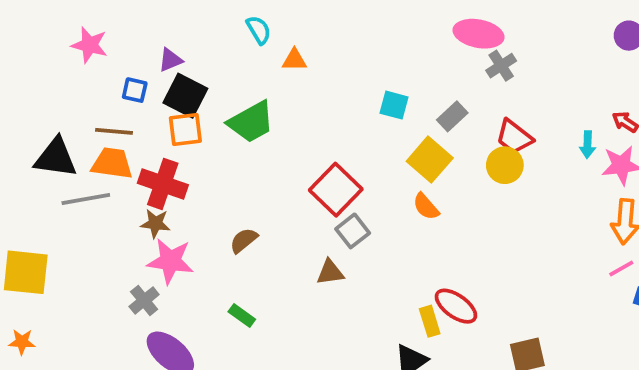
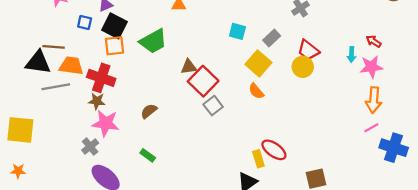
brown line: (114, 131) -> (54, 47), moved
brown triangle: (330, 272) -> (189, 67), moved

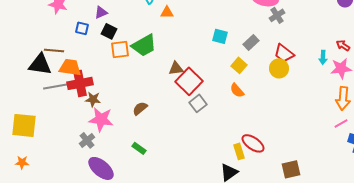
black square: (114, 26) -> (109, 31), size x0.7
orange square: (114, 46) -> (120, 49), moved
yellow square: (258, 63) -> (239, 65), size x0.7
red cross: (101, 78) -> (80, 83), moved, turned -30

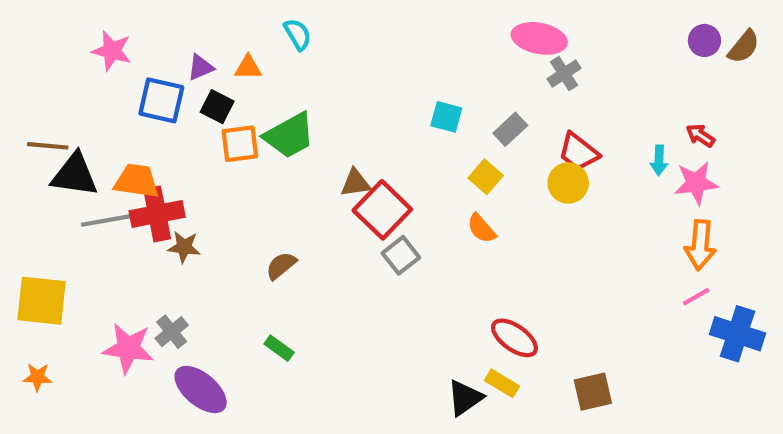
orange triangle: (167, 12) -> (248, 67), moved
blue square: (82, 28) -> (161, 100), size x1.6
brown line: (54, 50) -> (48, 146), moved
pink star: (101, 119) -> (128, 348), moved
yellow rectangle: (239, 151) -> (502, 383), moved, turned -42

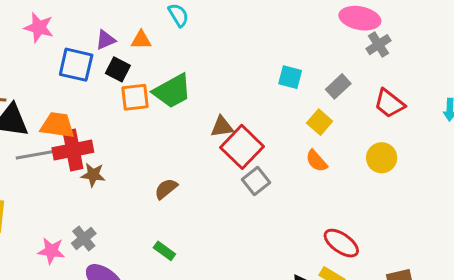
yellow circle: (568, 183) -> (382, 158), moved
pink star: (128, 348) -> (51, 251), size x0.7

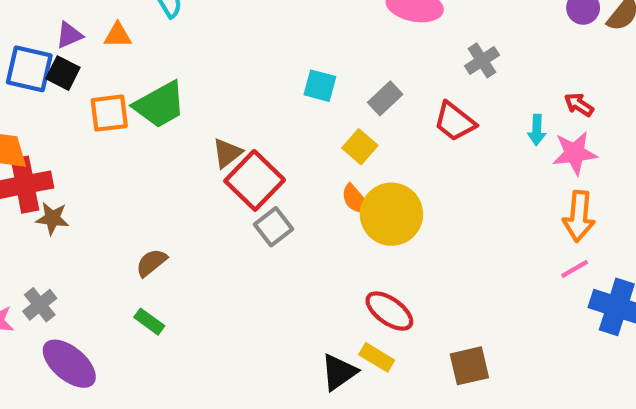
gray cross: (379, 45) -> (482, 60), moved
black square: (118, 69) -> (63, 73), moved
brown triangle: (222, 127) -> (227, 153), turned -30
yellow circle: (382, 158) -> (391, 214), moved, size x1.5
brown semicircle: (166, 189) -> (151, 263), moved

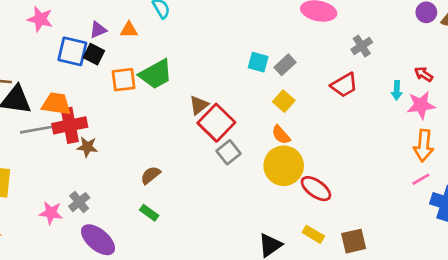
gray rectangle: (385, 98) -> (285, 65), moved
red trapezoid: (455, 122) -> (344, 85), turned -68
yellow circle: (391, 214) -> (284, 166), moved
red ellipse: (389, 311) -> (316, 189), moved
yellow rectangle: (377, 357) -> (313, 234), moved

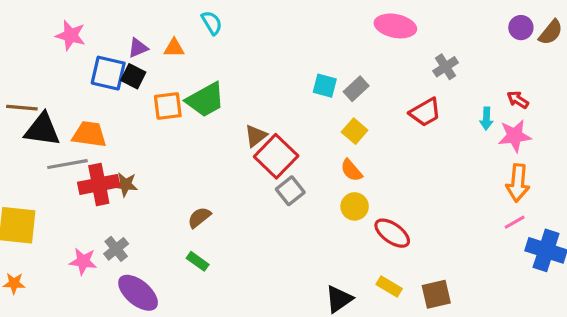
red cross: (70, 125) -> (99, 184), moved
yellow circle: (284, 166) -> (355, 206), size x0.6

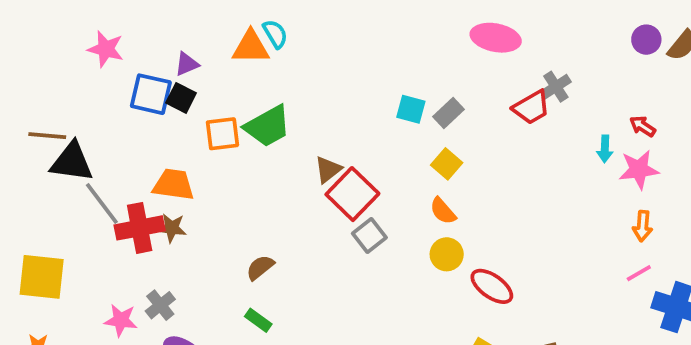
orange triangle: (174, 48) -> (251, 47), moved, size x1.5
red trapezoid: (425, 112) -> (531, 107), moved
orange trapezoid: (89, 134) -> (173, 185), moved
gray line: (67, 164) -> (102, 203), turned 63
orange arrow: (518, 183) -> (643, 226), size x0.7

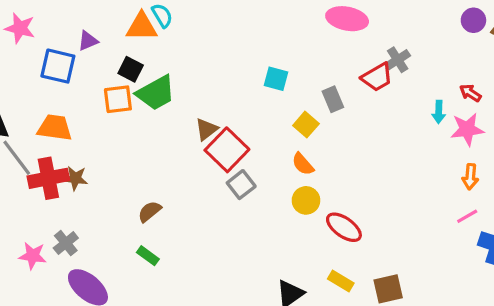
black square: (181, 98) -> (131, 69), moved
gray rectangle: (449, 113) -> (333, 99), moved, turned -70
orange trapezoid: (173, 185) -> (55, 128), moved

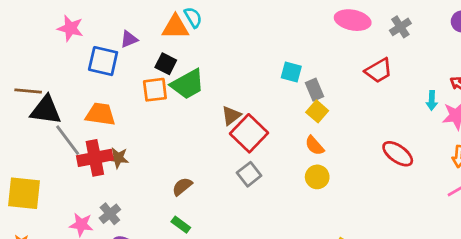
gray cross: (398, 60) -> (400, 27), moved
gray rectangle: (333, 99) -> (314, 90), moved
gray square: (241, 185) -> (249, 174), moved
red ellipse: (344, 227) -> (398, 154), moved

